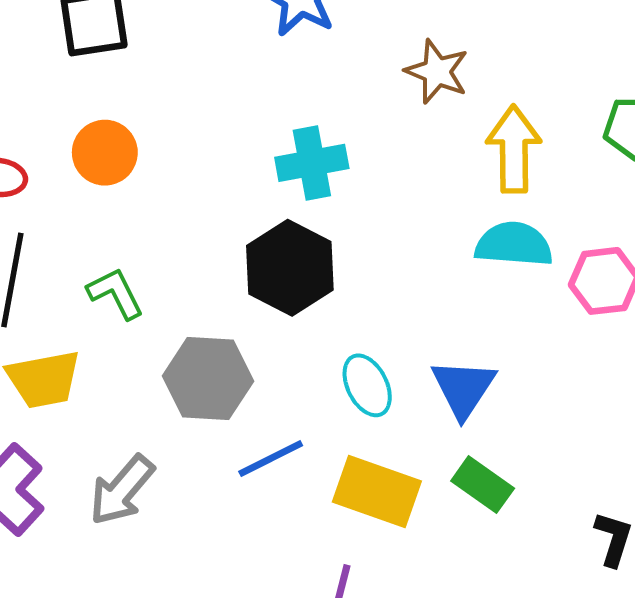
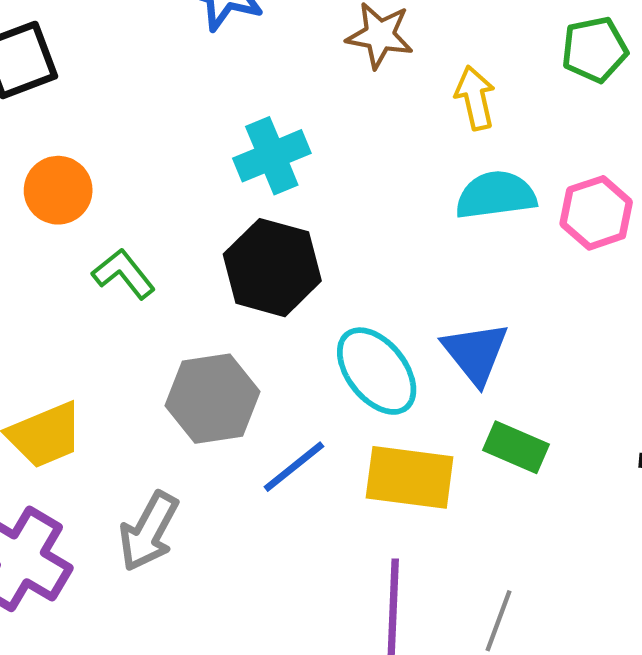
yellow arrow: (514, 149) -> (475, 98), size x0.7
green L-shape: (116, 293) -> (124, 274), moved
cyan ellipse: (367, 385) -> (377, 371), size x1.4

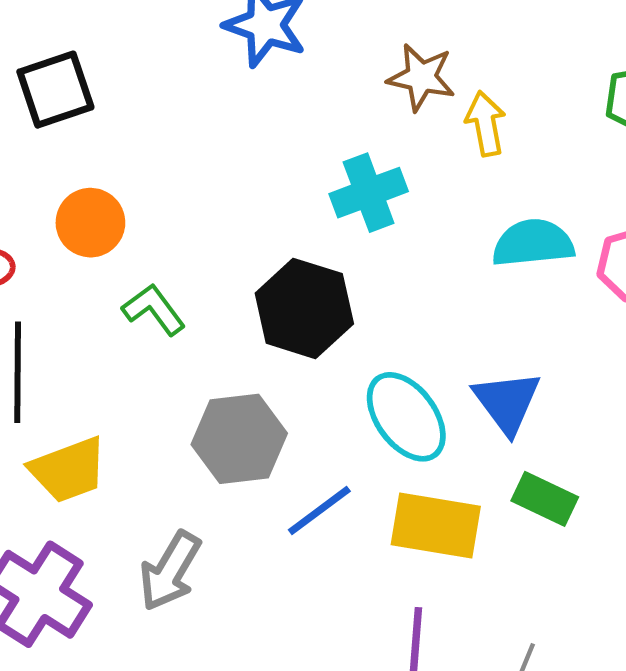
yellow arrow: (475, 98) -> (486, 124), moved
cyan cross: (272, 156) -> (369, 193), moved

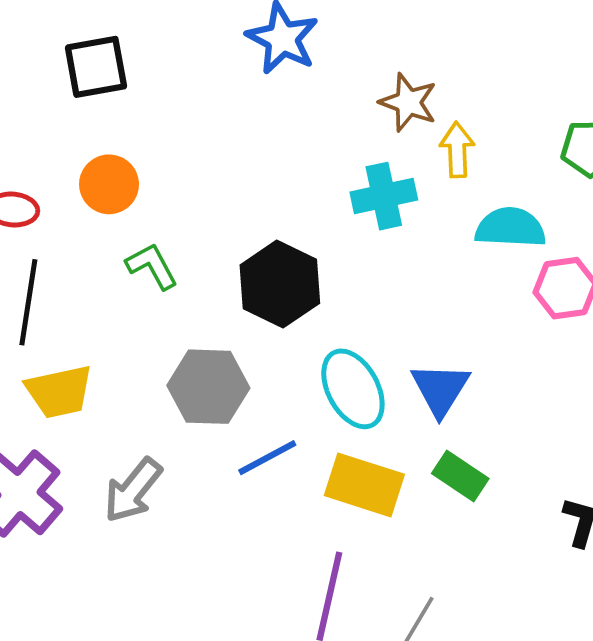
cyan cross: (369, 193) -> (384, 196), moved
cyan semicircle: (533, 243) -> (510, 228), moved

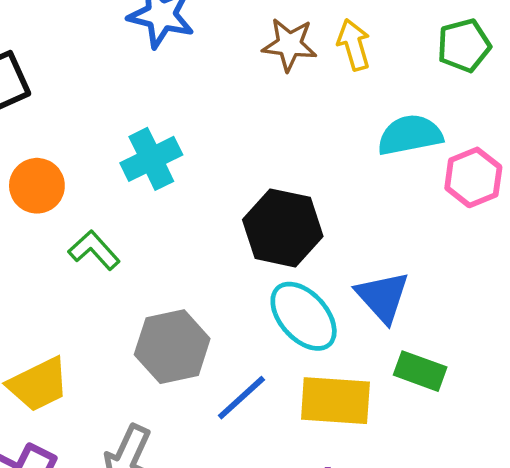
yellow arrow: (457, 150) -> (354, 45), moved
cyan cross: (384, 196) -> (151, 159), moved
black hexagon: (280, 284) -> (283, 228), moved

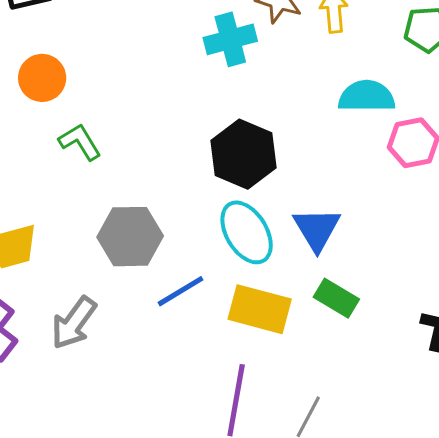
cyan cross: (151, 159) -> (230, 39), moved

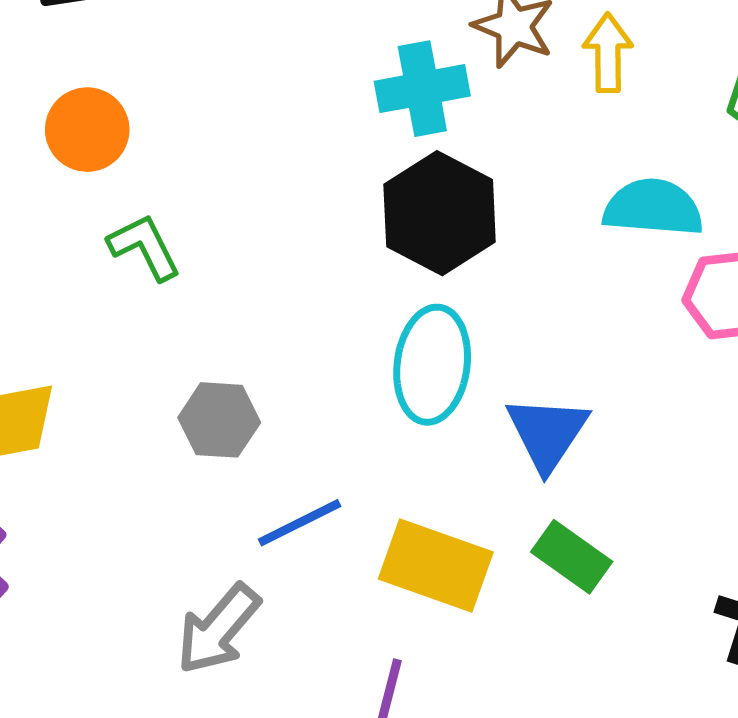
black hexagon: (243, 154) -> (440, 213), moved
cyan ellipse: (247, 232) -> (432, 365), moved, turned 34
gray hexagon: (130, 237) -> (219, 420), size x0.7
gray arrow: (74, 323) -> (218, 629), moved

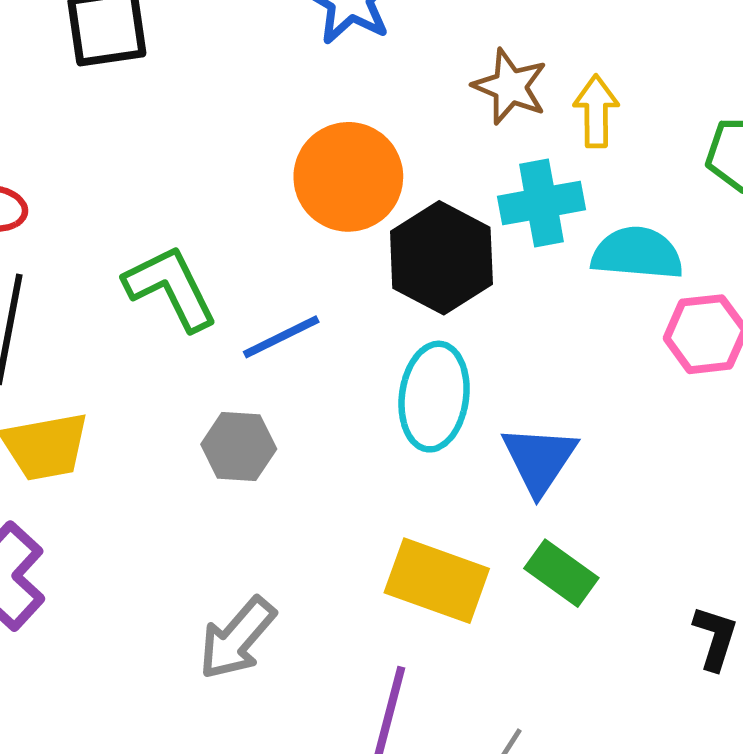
cyan cross: (422, 89) -> (542, 203), moved
orange circle: (87, 130) -> (348, 177), moved, size x1.4
green L-shape: (144, 247) -> (171, 288), size x1.4
blue line: (300, 523) -> (281, 337), moved

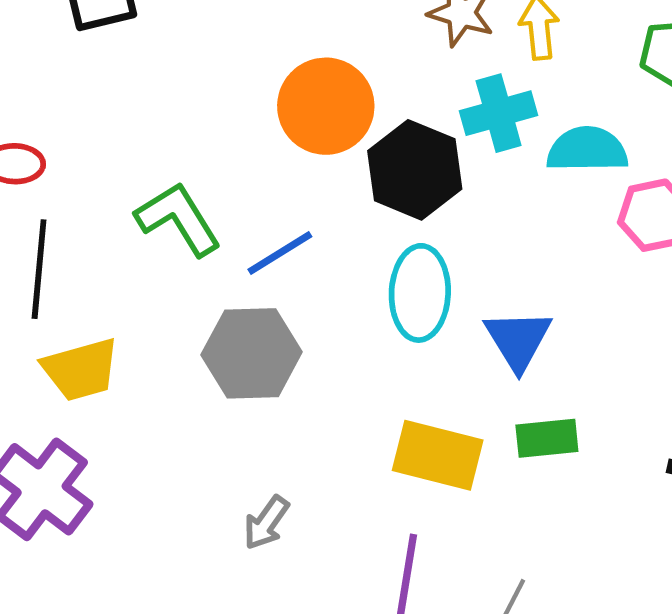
gray hexagon: (239, 447) -> (252, 353), size x1.5
green rectangle: (561, 573) -> (547, 438), turned -36
gray arrow: (237, 638) -> (266, 523), size x0.7

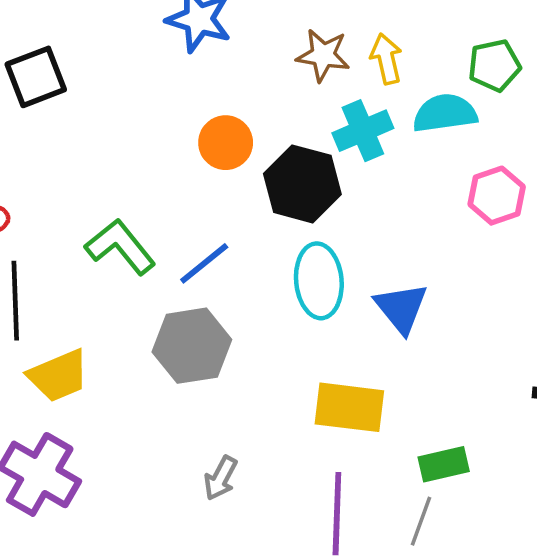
orange circle: (326, 106) -> (226, 143), size x0.7
cyan semicircle: (587, 150) -> (445, 113), moved
green rectangle: (547, 438) -> (444, 464), moved

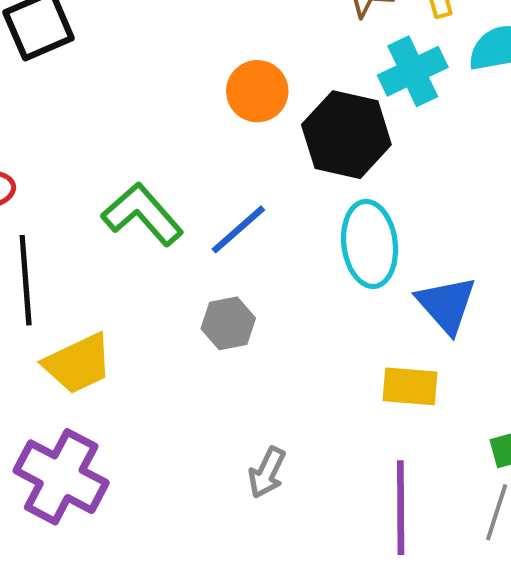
blue triangle: (401, 308) -> (447, 305), moved
gray hexagon: (192, 346) -> (228, 323), size x0.6
yellow rectangle: (349, 407) -> (410, 386), size x0.7

